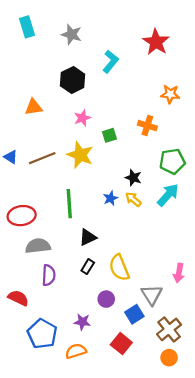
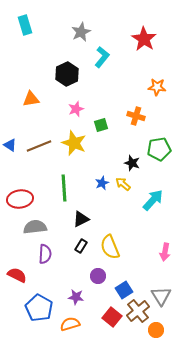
gray star: (71, 34) -> (81, 32), moved, turned 30
black star: (133, 178) -> (132, 163), moved
cyan arrow: (168, 195) -> (153, 200), moved
gray triangle: (152, 295) -> (161, 296), moved
brown cross: (169, 329) -> (138, 311), moved

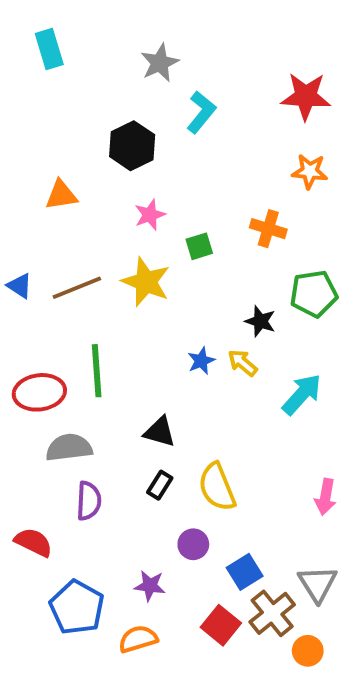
red star: (144, 39) -> (306, 96), moved, turned -30
green line: (64, 188) -> (97, 371), moved
black triangle: (81, 219) -> (160, 432), turned 42

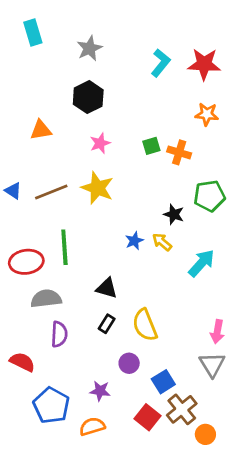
gray star: (160, 63) -> (90, 48), moved
cyan L-shape: (201, 112) -> (161, 63), moved
green square: (199, 246) -> (151, 146), moved
gray triangle: (318, 584) -> (212, 365), moved

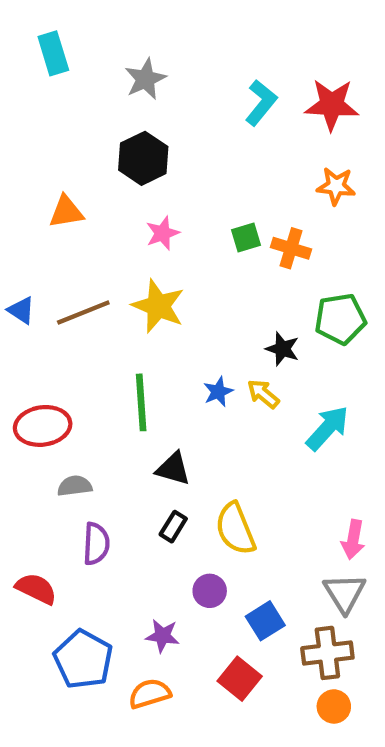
green line: (64, 247) -> (141, 402), moved
gray semicircle: (46, 299) -> (75, 486), size x0.7
brown cross: (182, 409) -> (327, 653), moved, turned 32

